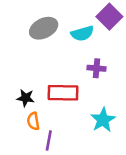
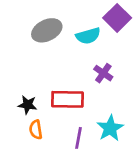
purple cross: (97, 68) -> (103, 73), turned 30
purple line: (49, 140) -> (78, 138), moved

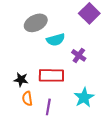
cyan semicircle: (88, 36) -> (56, 40), moved
purple line: (78, 138) -> (48, 107), moved

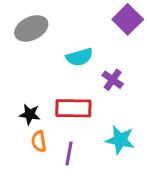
gray ellipse: (36, 23) -> (31, 28), moved
cyan star: (84, 97) -> (120, 140), turned -30

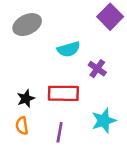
black star: (30, 114) -> (26, 99), turned -30
cyan star: (120, 140) -> (104, 121), turned -30
orange semicircle: (39, 141) -> (22, 126), moved

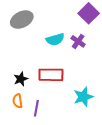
purple cross: (97, 69) -> (78, 41), moved
purple line: (60, 132) -> (36, 108), moved

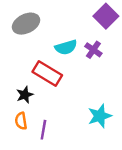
red rectangle: (51, 75) -> (47, 74), moved, turned 30

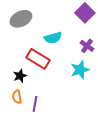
purple cross: (93, 50) -> (87, 46), moved
cyan star: (100, 116) -> (80, 70), moved

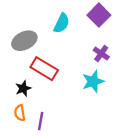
gray ellipse: (21, 19) -> (24, 41), moved
cyan semicircle: (53, 38) -> (62, 23), moved, turned -48

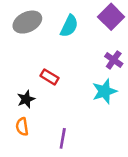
gray ellipse: (24, 41) -> (27, 22), moved
red rectangle: (44, 69) -> (50, 77), size x0.6
purple line: (41, 121) -> (63, 138), moved

